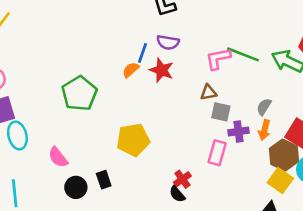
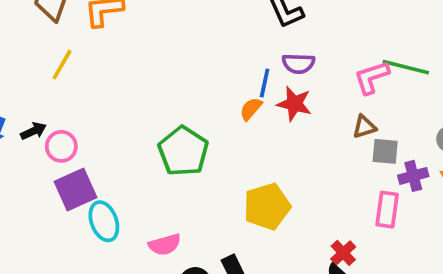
pink semicircle: (58, 157) -> (165, 245), turned -60

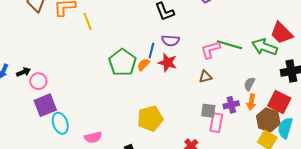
yellow line: (62, 65) -> (88, 21), moved, turned -54
green pentagon: (183, 151) -> (122, 62), moved
gray square: (385, 151) -> (208, 111), moved

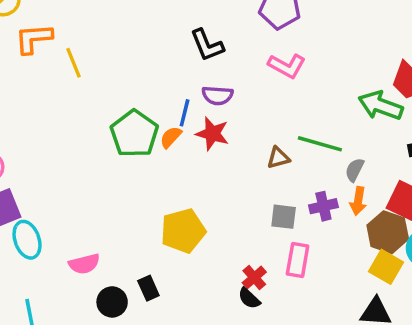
green line: (230, 45) -> (320, 144), moved
pink L-shape: (210, 50) -> (287, 66), moved, turned -135
pink rectangle: (216, 123) -> (298, 260), moved

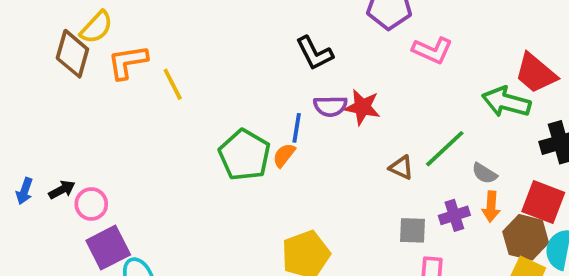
pink L-shape: (287, 66) -> (432, 50), moved
red star: (212, 134) -> (362, 107), moved
green line: (320, 144) -> (445, 149), turned -54
brown triangle: (278, 158) -> (401, 167), turned 45
gray semicircle: (355, 170) -> (484, 173), turned -80

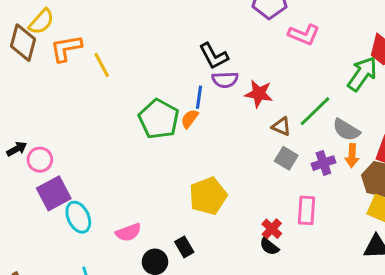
black L-shape: (314, 53) -> (214, 56), moved
green arrow: (506, 102) -> (362, 74), turned 111
red star: (362, 107) -> (259, 94), moved
gray semicircle: (484, 173) -> (346, 130), size x1.4
gray square: (412, 230) -> (286, 158), moved, turned 30

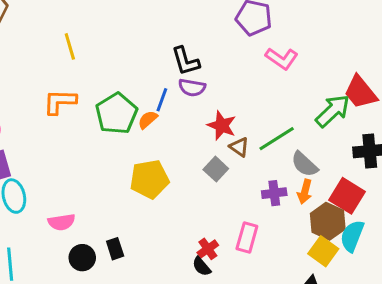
orange L-shape: (66, 48) -> (60, 102), moved
red star: (259, 94) -> (222, 126), moved
gray square: (286, 158) -> (216, 169), moved
yellow pentagon: (208, 196) -> (149, 179), moved

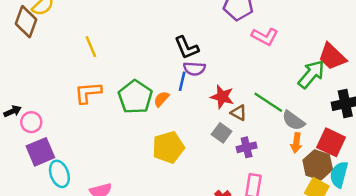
blue line: (162, 100) -> (182, 81), moved
green line: (277, 139) -> (268, 102), turned 72
purple cross: (274, 193) -> (247, 147), moved

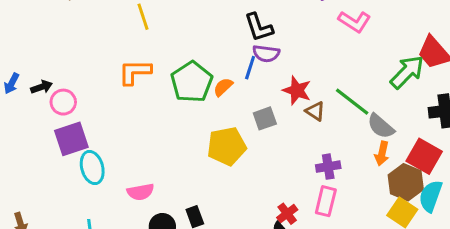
gray square: (222, 133) -> (265, 118), moved, turned 30
purple cross: (247, 147) -> (328, 167), moved

